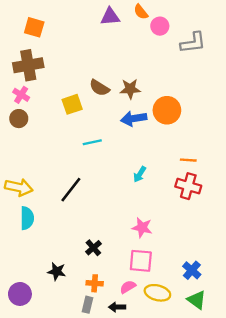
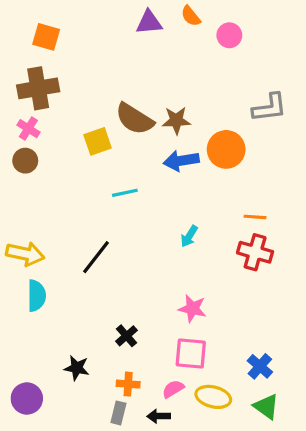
pink circle: (160, 26) -> (229, 35), moved
gray L-shape: (193, 43) -> (270, 108), moved
brown semicircle: (99, 88) -> (135, 119), size x1.4

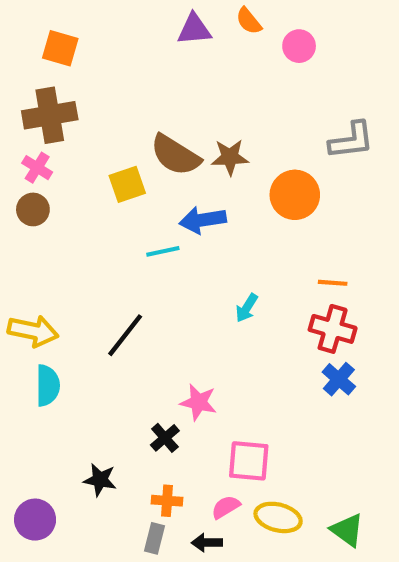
blue arrow: (181, 161) -> (203, 220), moved
pink star: (192, 309) -> (198, 402), moved
blue cross: (260, 366) -> (339, 379), moved

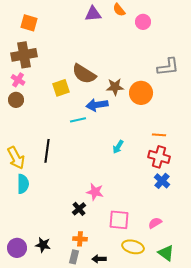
brown star: (230, 157) -> (115, 87), moved
yellow arrow: (33, 331) -> (16, 158), turned 50
black line: (125, 335) -> (47, 151), moved, turned -30
black star: (100, 480) -> (43, 245), moved
pink semicircle: (226, 507) -> (155, 223), moved

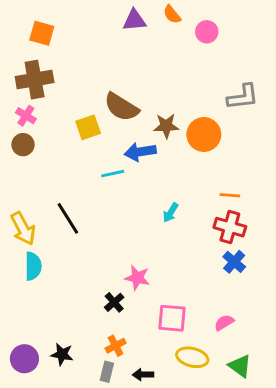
black line: (47, 151) -> (68, 218), turned -40
orange cross: (80, 239) -> (116, 346), turned -32

